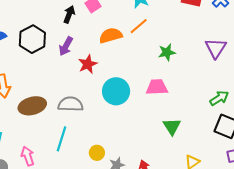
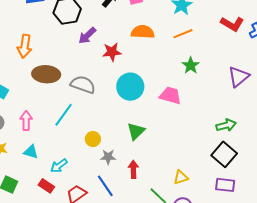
orange line: (139, 26) -> (183, 34), moved
purple arrow: (66, 46) -> (87, 36), moved
green star: (167, 52) -> (191, 65), turned 30
green triangle: (172, 126) -> (136, 131), moved

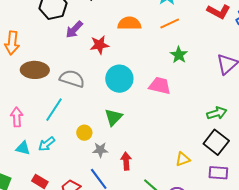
green triangle: (136, 131) -> (114, 117), moved
cyan arrow: (59, 166) -> (47, 144), moved
yellow triangle: (181, 177) -> (183, 159), moved

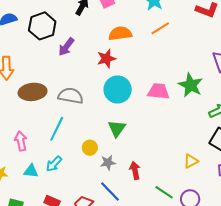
red star: (99, 45) -> (106, 59), moved
green star: (179, 55) -> (191, 85), moved, size x1.4

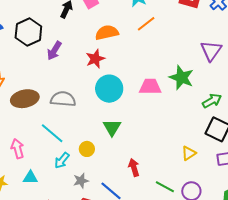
cyan line: (57, 129) -> (52, 133), turned -70
gray star: (108, 163) -> (81, 181), moved
cyan arrow: (54, 164) -> (62, 160), moved

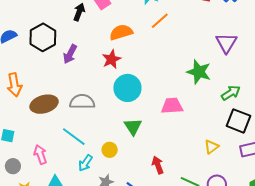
pink trapezoid: (150, 87) -> (172, 106), moved

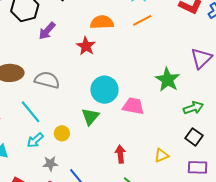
red star: (111, 59) -> (86, 46), turned -30
cyan circle: (127, 88) -> (104, 90), moved
black square: (239, 121) -> (194, 137), size x0.7
red arrow: (158, 165) -> (120, 154), moved

